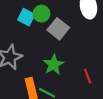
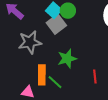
gray square: (58, 29) -> (56, 24), moved

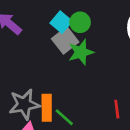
gray star: (30, 42) -> (24, 104), moved
green star: (67, 59) -> (81, 52), moved

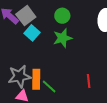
cyan square: (61, 22) -> (32, 33), moved
gray square: (65, 40) -> (26, 16), moved

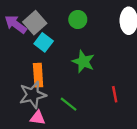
green star: (63, 38) -> (83, 62), moved, turned -30
orange rectangle: (36, 79) -> (38, 75), moved

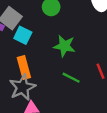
green line: (69, 104) -> (71, 78), moved

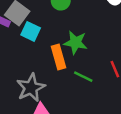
orange rectangle: (24, 68) -> (58, 57), moved

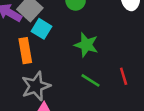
orange rectangle: (58, 57) -> (25, 51), moved

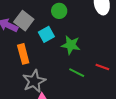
cyan square: (42, 29) -> (46, 34), moved, turned 35
red line: (124, 76) -> (102, 67), turned -48

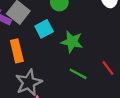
red line: (102, 67) -> (108, 68), turned 32

